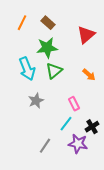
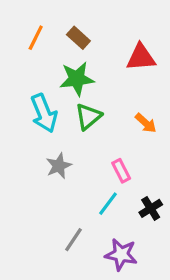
red triangle: (86, 35) -> (141, 57), turned 36
purple star: (78, 144) -> (121, 254), moved

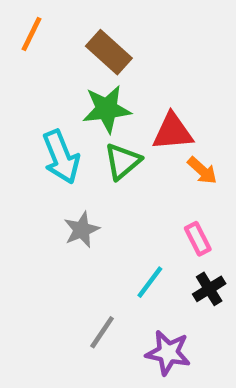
orange line: (36, 38) -> (31, 34), moved
brown rectangle: (78, 38) -> (109, 52), size x1.4
red triangle: (141, 57) -> (173, 132), moved
pink rectangle: (121, 171) -> (198, 239), moved

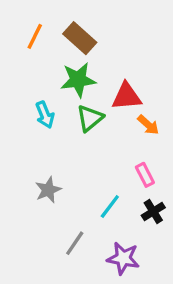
orange line: (31, 34) -> (35, 36), moved
cyan arrow: (61, 157) -> (45, 115), size x0.7
gray star: (82, 230) -> (48, 190), moved

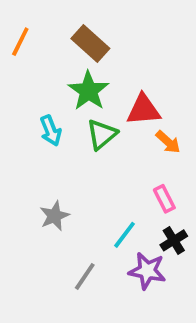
orange line: (35, 36) -> (20, 42), moved
green star: (78, 80) -> (89, 91), turned -30
purple star: (123, 258) -> (147, 271), moved

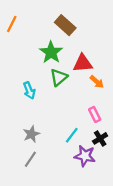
brown rectangle: (90, 43) -> (65, 25), moved
cyan arrow: (51, 131) -> (29, 90), moved
gray star: (54, 216) -> (31, 134), moved
gray line: (85, 276) -> (30, 159), moved

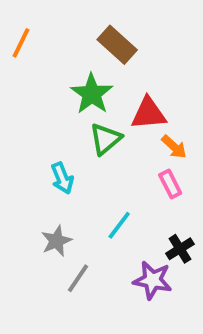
cyan arrow: (29, 90) -> (62, 178), moved
pink rectangle: (95, 114) -> (170, 184), moved
cyan line: (72, 135) -> (119, 225), moved
gray line: (30, 159) -> (78, 278), moved

